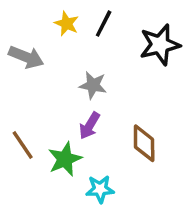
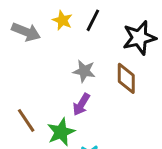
gray arrow: (26, 57) -> (26, 32), moved
brown diamond: (144, 143) -> (126, 78), moved

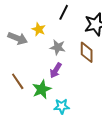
yellow star: (62, 20) -> (39, 29), moved
gray arrow: (26, 32) -> (18, 38), moved

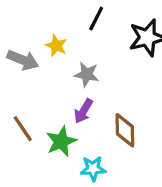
brown diamond: (87, 52) -> (125, 130), moved

